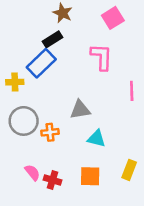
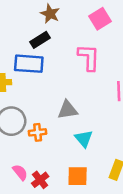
blue rectangle: (41, 63) -> (29, 64), turned 48
cyan triangle: (96, 139) -> (84, 139), turned 36
red cross: (53, 180) -> (40, 180), turned 35

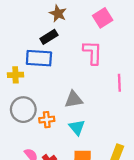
cyan triangle: (84, 139) -> (77, 127), moved

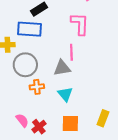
pink line: (119, 83) -> (71, 52), moved
gray circle: (23, 110) -> (25, 65), moved

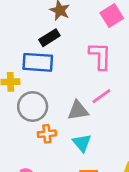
pink line: (71, 52) -> (101, 96), moved, turned 56

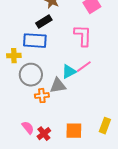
gray triangle: (78, 110) -> (58, 86), moved
cyan triangle: (82, 143) -> (69, 72), moved, turned 42

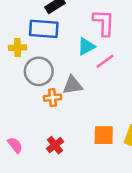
cyan triangle: (69, 72) -> (86, 46), moved
pink semicircle: (28, 128) -> (15, 145), moved
orange square: (74, 131) -> (104, 135), moved

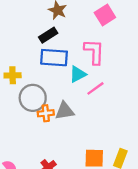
blue rectangle: (44, 29) -> (54, 58), moved
orange cross: (52, 98) -> (46, 113), moved

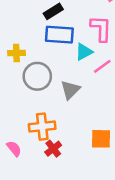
gray triangle: (65, 111) -> (70, 90), turned -36
orange cross: (46, 113) -> (42, 127), moved, size x1.5

